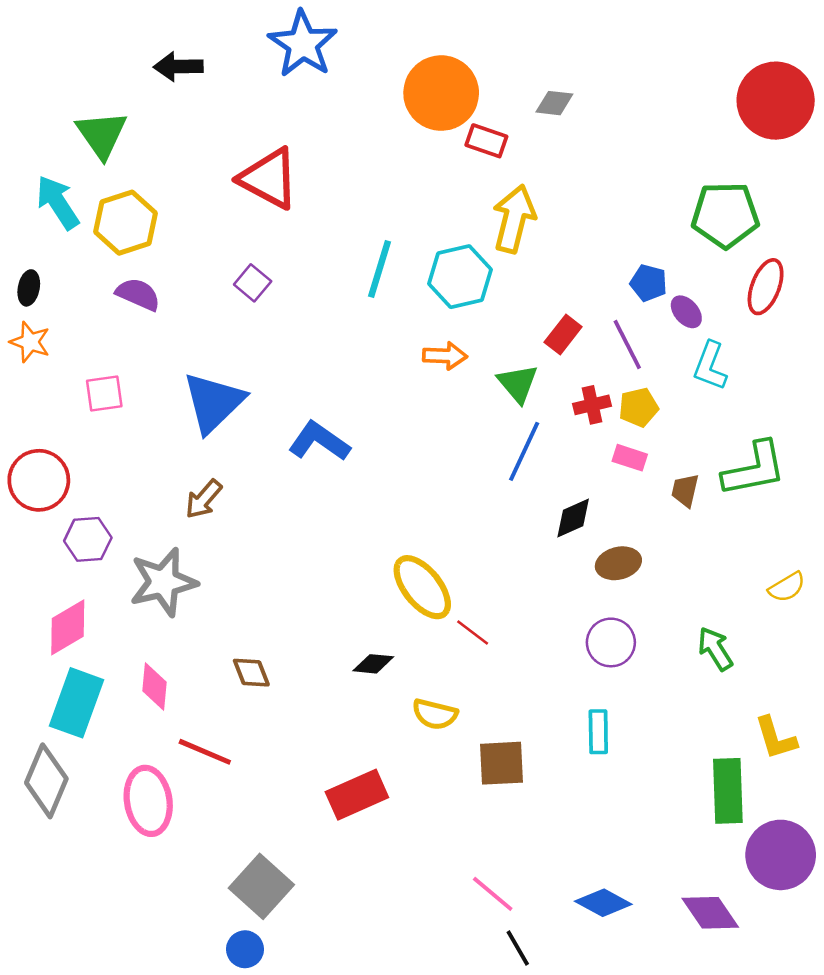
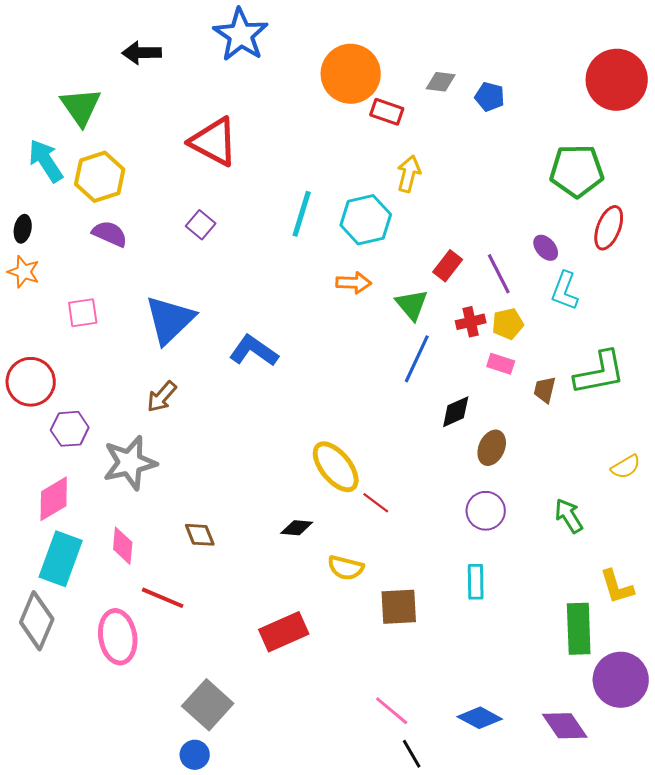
yellow arrow: (514, 219) -> (409, 174), size x0.7
blue pentagon: (649, 283) -> (490, 97), moved
brown ellipse: (618, 563) -> (492, 448), turned -52

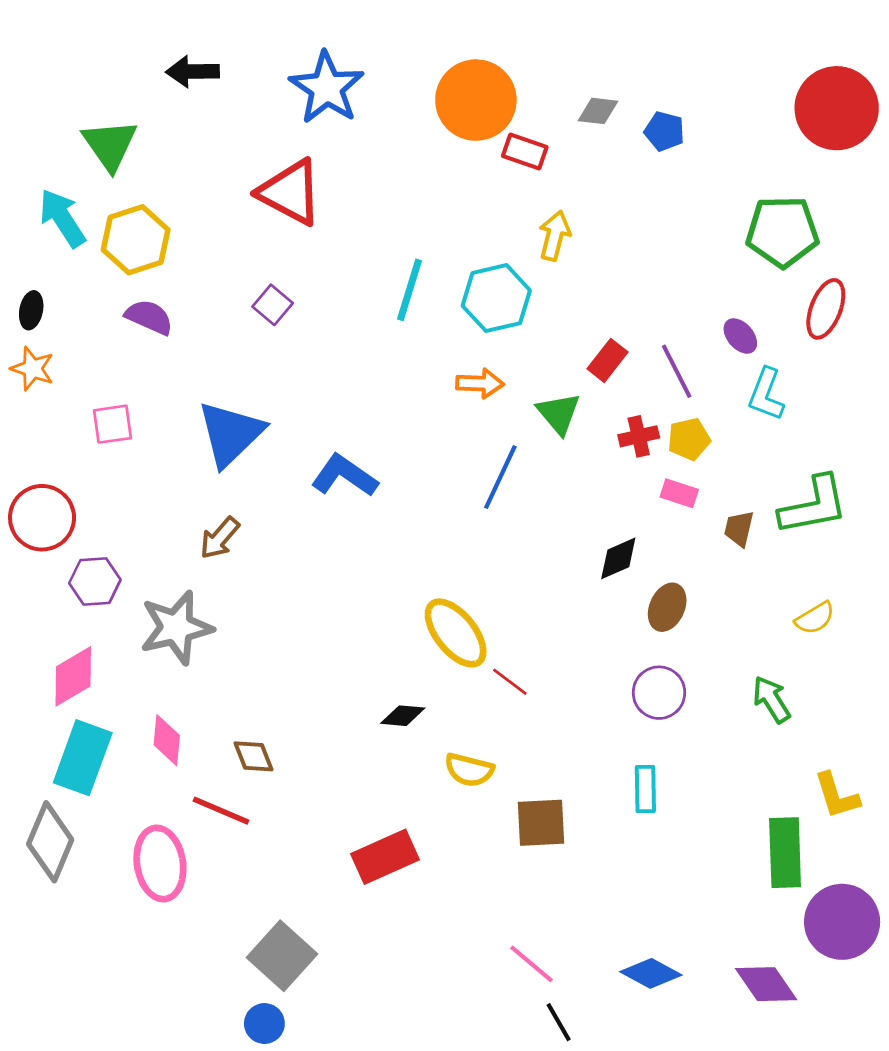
blue star: (241, 35) -> (327, 88), moved
blue line: (417, 359) -> (500, 477), moved
yellow semicircle: (626, 467) -> (815, 618), moved
brown diamond: (200, 535) -> (254, 756), moved

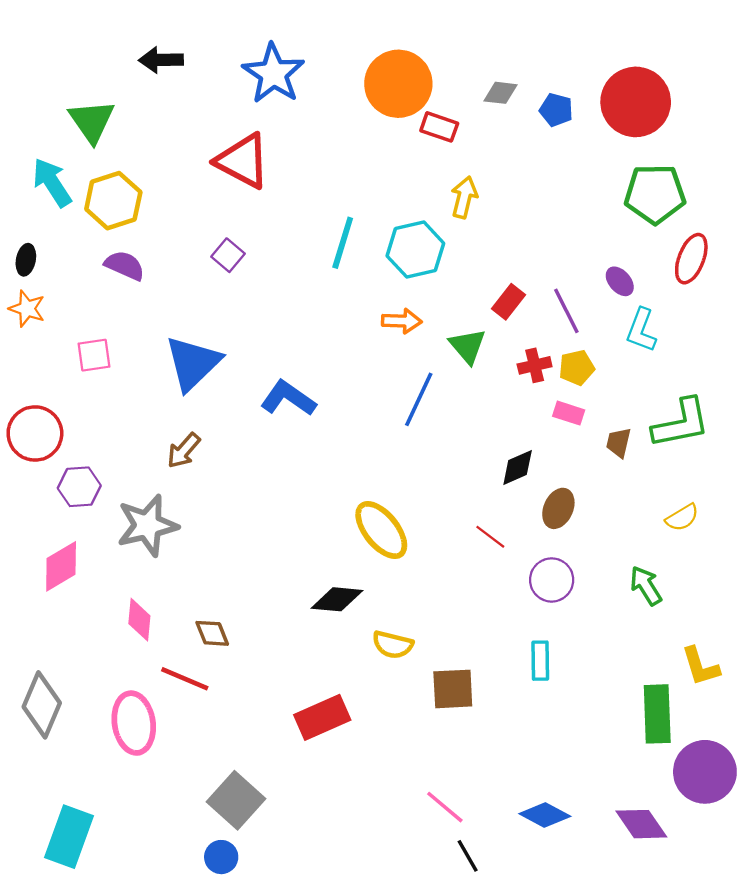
red circle: (837, 108) -> (636, 102), moved
red line: (510, 682) -> (490, 537), moved
black diamond: (403, 716) -> (337, 599), size x1.4
cyan rectangle: (83, 758) -> (69, 837), moved

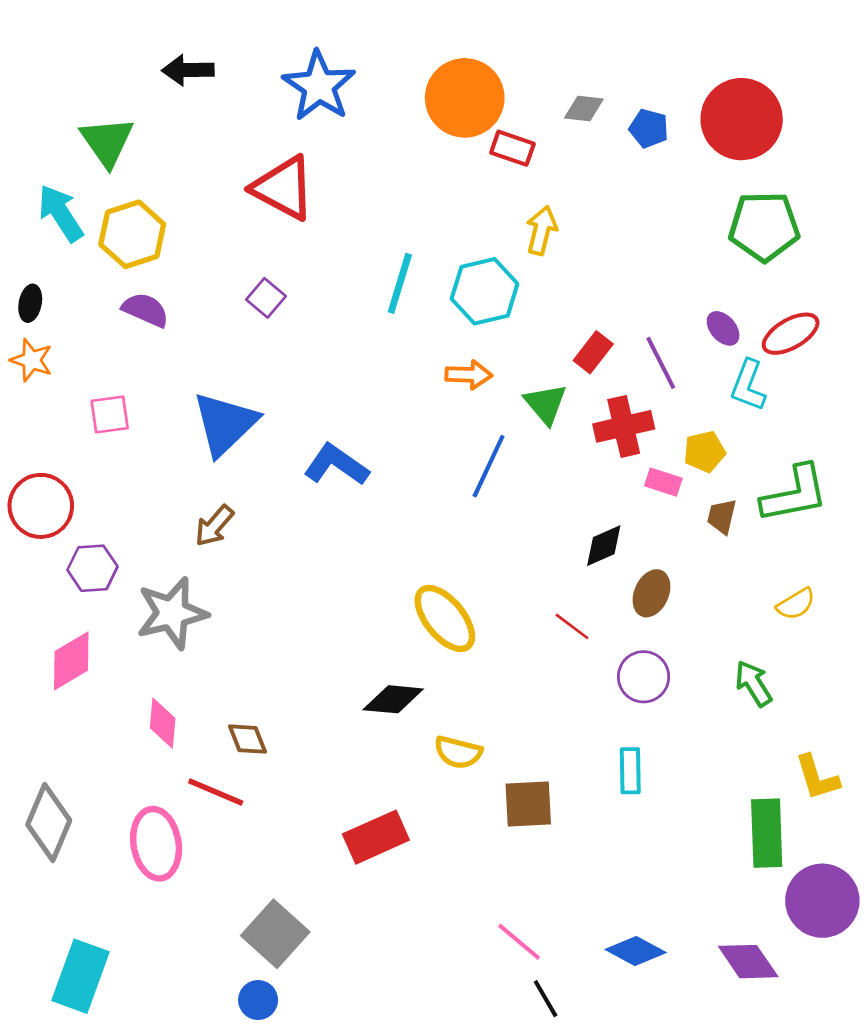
red ellipse: (691, 259) -> (791, 334), moved, turned 39
red cross: (535, 365) -> (624, 426), size x1.5
yellow pentagon: (577, 368) -> (704, 452), moved

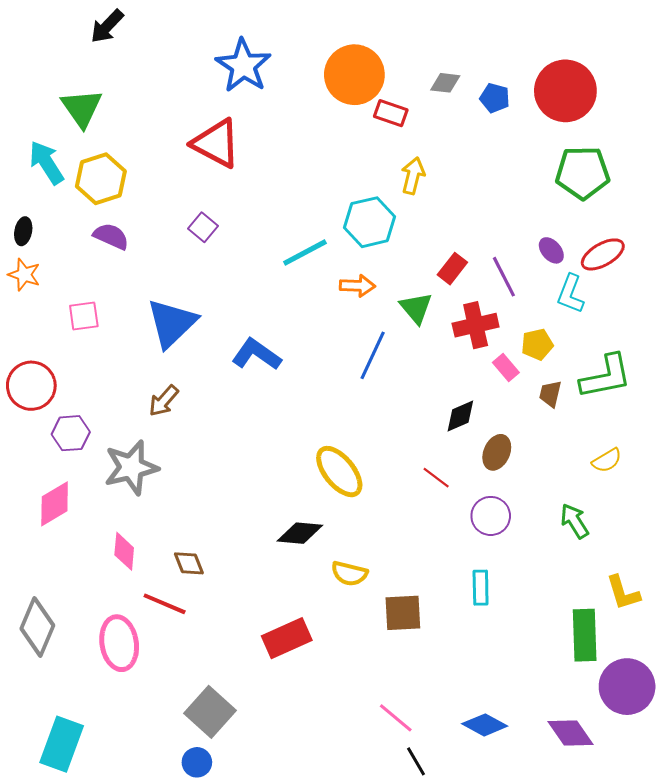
black arrow: (188, 70) -> (107, 26), moved, turned -45
cyan line: (400, 283) -> (305, 252), moved, turned 45
pink rectangle: (663, 482) -> (506, 368), turned 32

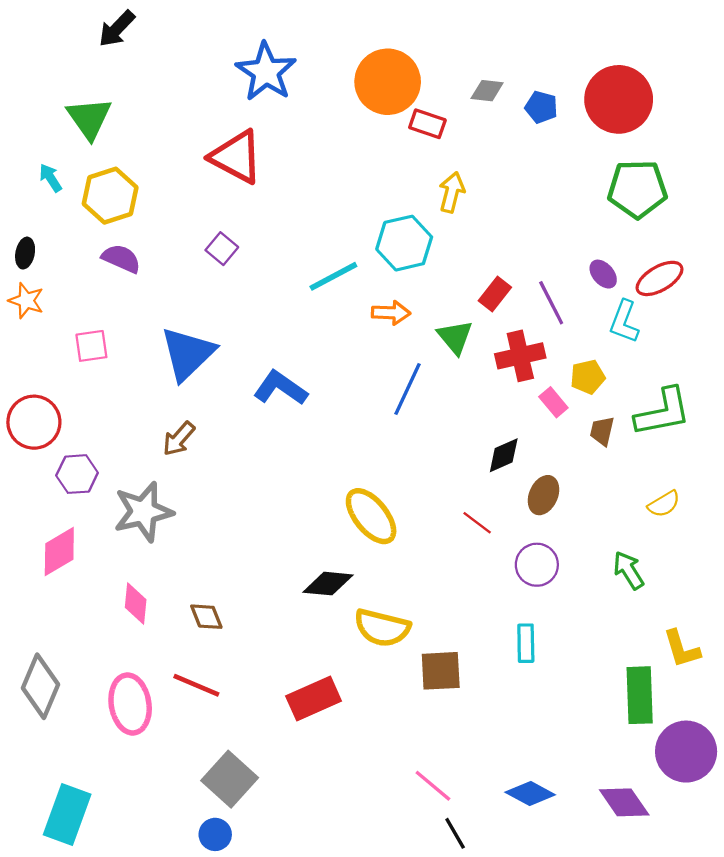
cyan arrow: (46, 163) -> (51, 178), size x0.6
yellow semicircle: (349, 574) -> (382, 628), size x1.4
red line: (165, 604) -> (196, 685), moved

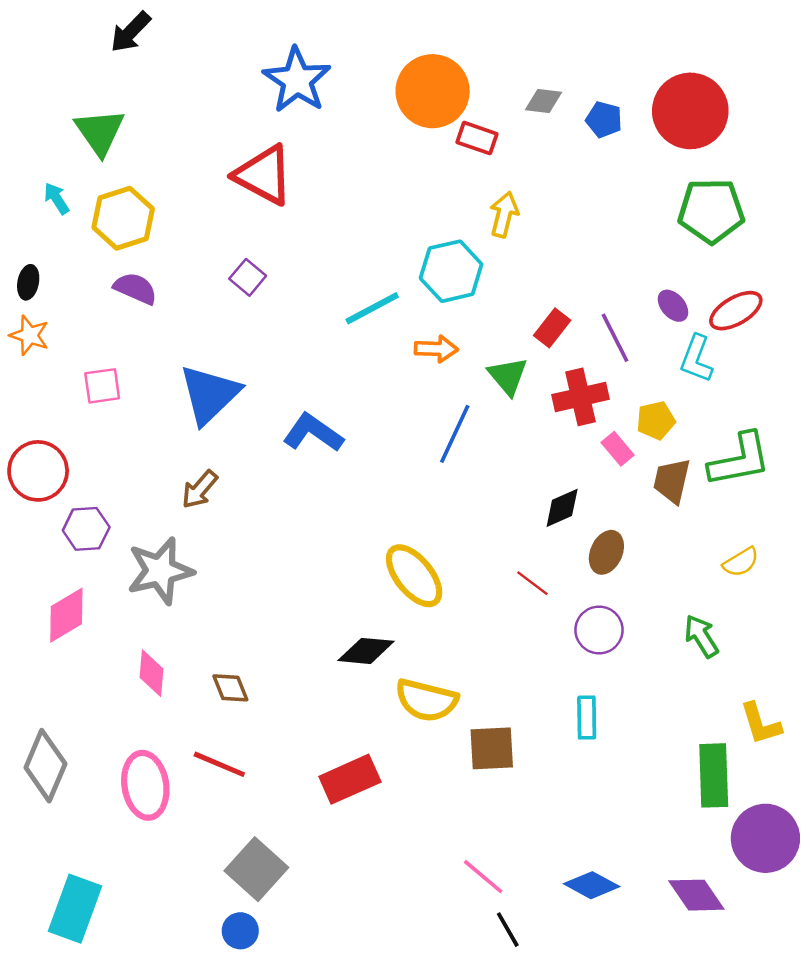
brown trapezoid: (602, 431) -> (672, 481), size x1.4

